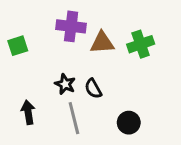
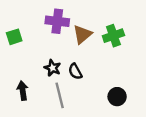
brown triangle: (102, 43) -> (82, 34), turned -36
black circle: (129, 123) -> (117, 97), moved

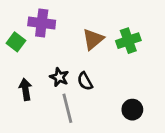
purple cross: (57, 21) -> (42, 23), moved
green square: (14, 37) -> (16, 42), turned -35
black arrow: (23, 91) -> (25, 89), moved

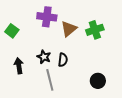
purple cross: (42, 23) -> (47, 17), moved
black semicircle: (85, 81) -> (63, 60), turned -144

